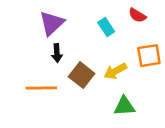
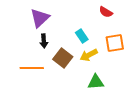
cyan rectangle: (106, 27) -> (82, 36), moved

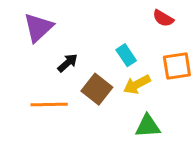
purple triangle: (40, 18) -> (38, 27), moved
black arrow: (44, 41) -> (68, 63), turned -128

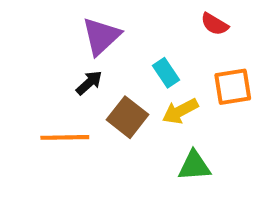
purple triangle: (38, 27) -> (101, 36), moved

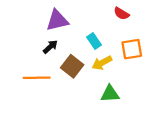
purple triangle: (101, 36) -> (57, 20), turned 30

